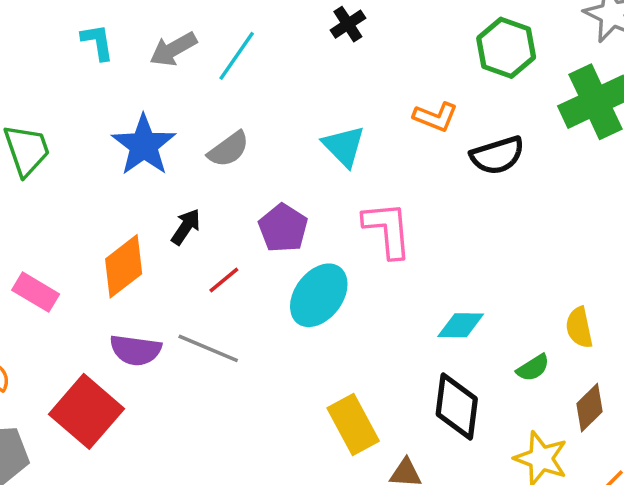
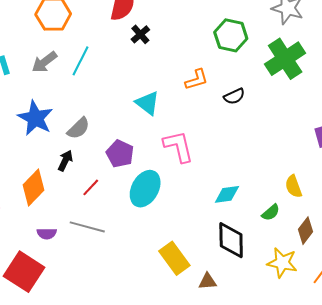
orange L-shape: (435, 117) -> (197, 80), turned -30
gray semicircle: (229, 149) -> (78, 128), moved
black semicircle: (497, 155) -> (234, 96), size x0.7
purple semicircle: (136, 350) -> (47, 234), size x0.7

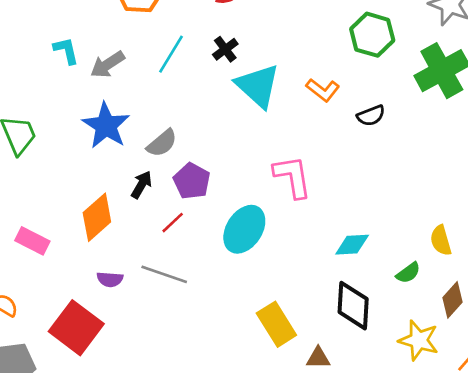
black cross: (140, 34) -> (225, 49), moved
gray arrow: (44, 62) -> (108, 65), moved
orange L-shape: (197, 80) -> (323, 90), turned 50
cyan triangle: (148, 103) -> (258, 86), moved, size x1.4
purple pentagon: (120, 154) -> (192, 181), moved

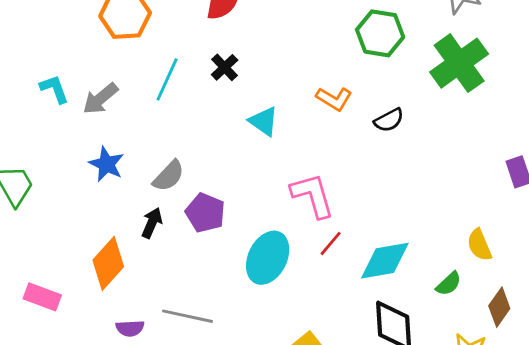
cyan triangle: (258, 86) -> (264, 121), moved, size x0.6
blue star: (106, 126) -> (106, 164), size x0.7
red line: (173, 223) -> (331, 243), moved
cyan diamond: (352, 245) -> (385, 261), size x1.4

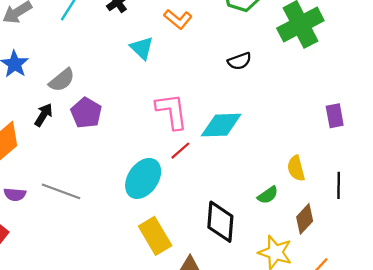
orange L-shape: (334, 99) -> (178, 19), moved
cyan ellipse: (268, 258) -> (143, 178), moved
cyan diamond: (385, 261) -> (221, 125), moved

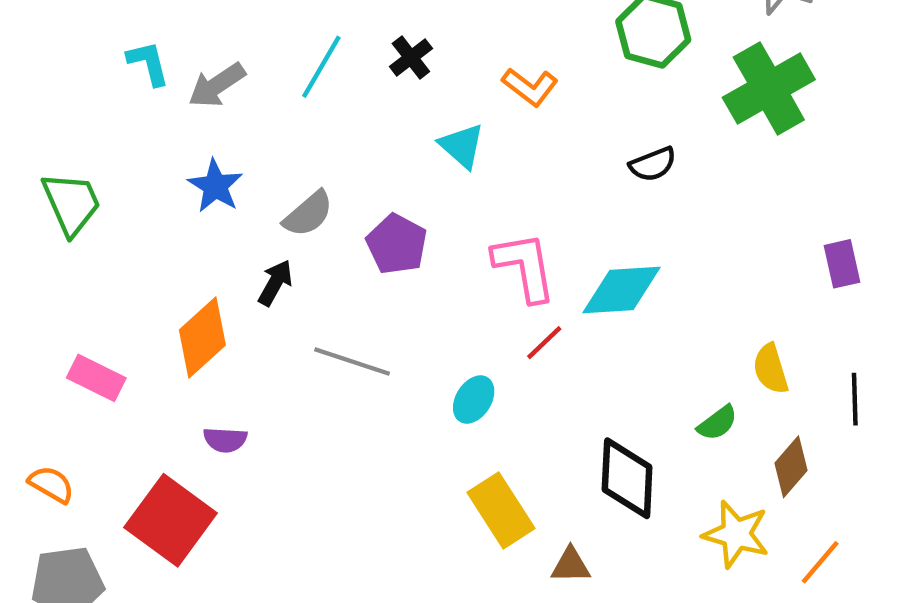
purple pentagon: (86, 113) -> (397, 244), moved
cyan ellipse: (143, 178) -> (474, 400), size x0.6
gray line: (61, 191) -> (352, 362), moved

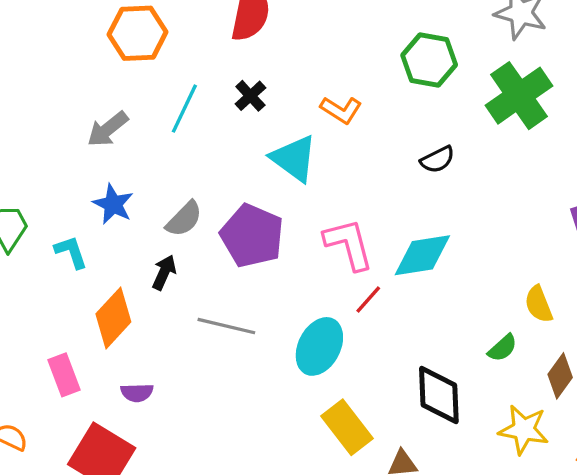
cyan L-shape: (148, 63) -> (71, 252), moved
cyan triangle: (462, 146) -> (294, 158), size x1.4
purple pentagon: (397, 244) -> (252, 236), size x1.4
pink rectangle: (96, 378) -> (64, 375), moved, turned 48
cyan ellipse: (474, 400) -> (319, 346), size x1.6

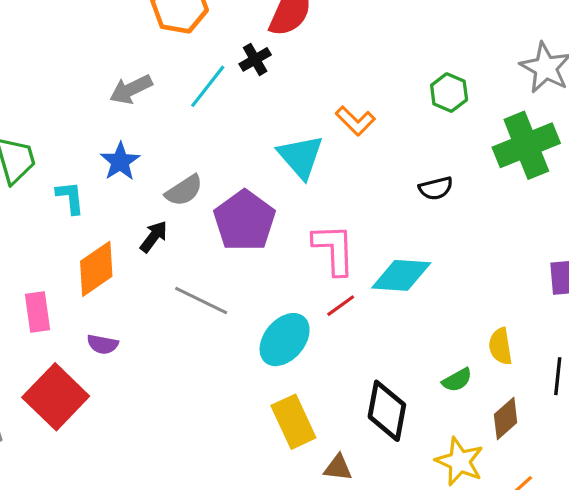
green hexagon: (429, 60) -> (449, 93), size x0.7
black cross: (250, 96) -> (255, 59), moved

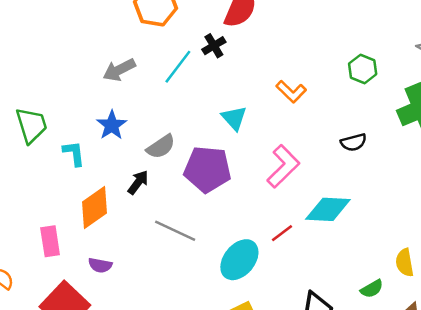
cyan triangle: (301, 157) -> (234, 118), moved, size x0.7
purple pentagon: (245, 221) -> (207, 169), turned -30
pink L-shape: (334, 249) -> (283, 166), moved, turned 48

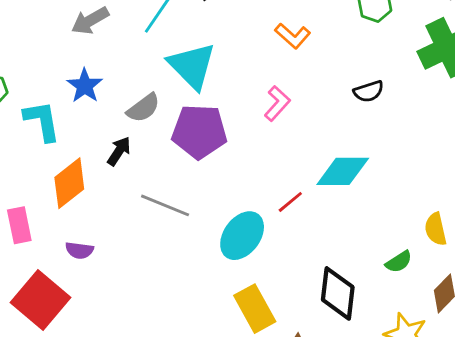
cyan triangle: (234, 118) -> (192, 66), moved, size x1.6
cyan L-shape: (74, 153) -> (42, 121), size x1.4
pink L-shape: (283, 166) -> (277, 103), moved, size x0.7

